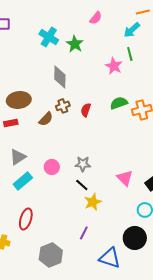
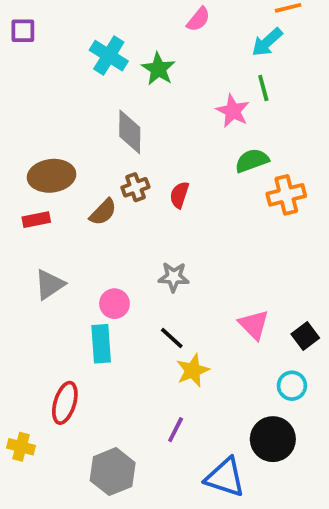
green semicircle: (119, 103) -> (252, 161), moved
gray star: (83, 164) -> (174, 277), moved
cyan rectangle: (23, 181) -> (101, 344), moved, turned -54

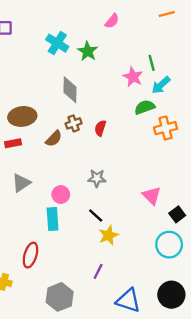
cyan arrow: (267, 42) -> (161, 85), moved
pink triangle: (254, 325) -> (152, 196), moved
cyan circle: (292, 386) -> (169, 245), size x1.5
black circle: (273, 439) -> (171, 295), moved

